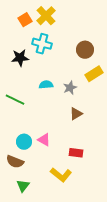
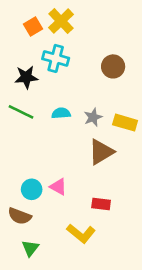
yellow rectangle: (94, 74) -> (125, 123), moved, turned 48
green line: (15, 100) -> (21, 112), moved
brown triangle: (76, 114) -> (101, 152), size x1.5

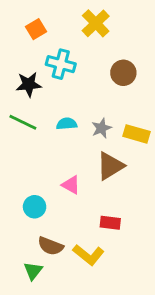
yellow cross: (61, 21) -> (96, 23), moved
pink triangle: (58, 187) -> (71, 185), moved
brown semicircle: (20, 216) -> (51, 246), moved

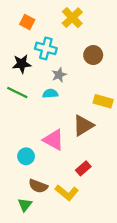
orange square: (36, 29) -> (27, 22), turned -32
gray star: (102, 128) -> (59, 75), moved
pink triangle: (71, 185) -> (54, 140), size x1.5
red rectangle: (110, 223) -> (83, 168), turned -48

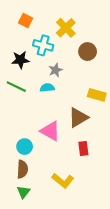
yellow cross: (72, 18) -> (66, 28), moved
red rectangle: (83, 168) -> (83, 149), moved, turned -56
brown semicircle: (38, 186) -> (22, 169), moved, turned -108

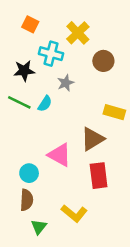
cyan semicircle: (47, 88) -> (45, 104), moved, turned 128
red rectangle: (83, 149) -> (99, 176), size x1.5
green triangle: (24, 192) -> (39, 227), moved

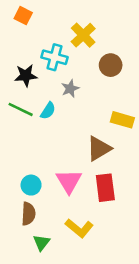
orange square: (30, 24) -> (23, 16), moved
pink triangle: (60, 155) -> (69, 181), moved, turned 30

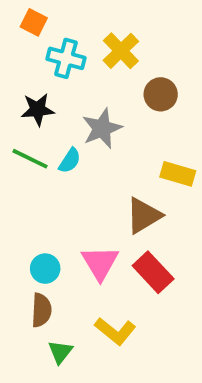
cyan cross: (55, 57) -> (66, 58), moved
gray star: (70, 89) -> (102, 128), size x1.5
red rectangle: (105, 188) -> (153, 272), turned -36

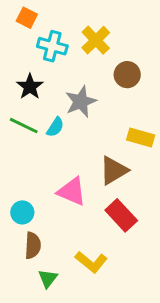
black star: (38, 109) -> (30, 87), turned -30
pink triangle: (100, 263) -> (72, 191), moved, turned -36
cyan circle: (45, 269) -> (22, 212), moved

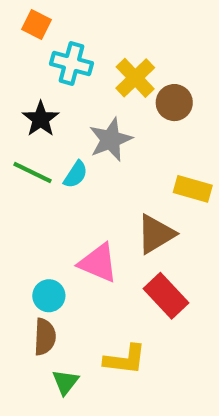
yellow cross: (96, 40) -> (135, 78), moved
cyan circle: (22, 212) -> (49, 296), moved
yellow L-shape: (91, 262) -> (125, 359), turned -32

